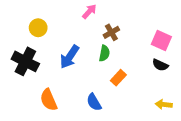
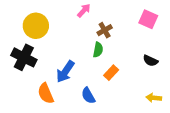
yellow circle: (38, 28) -> (36, 26), size x1.5
pink square: (161, 41) -> (148, 19), moved
blue arrow: (70, 57) -> (65, 72), moved

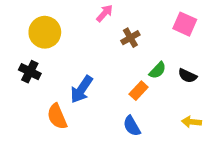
green semicircle: (98, 50) -> (158, 70), moved, turned 32
black cross: (24, 57) -> (30, 72), size x0.7
blue semicircle: (88, 96) -> (132, 126), moved

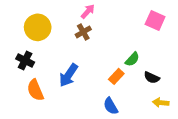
brown cross: (130, 38) -> (83, 32), moved
black semicircle: (187, 76) -> (152, 78), moved
orange semicircle: (57, 116) -> (35, 90), moved

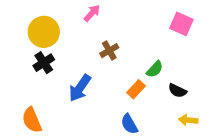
pink arrow: (88, 11) -> (92, 13), moved
brown cross: (83, 32) -> (109, 51), moved
black cross: (25, 60) -> (44, 63), moved, turned 30
orange semicircle: (35, 90) -> (32, 120), moved

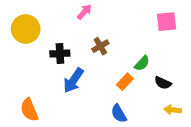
pink square: (181, 24) -> (167, 22), turned -30
yellow circle: (44, 32) -> (26, 29), moved
black cross: (44, 63) -> (60, 53), moved, turned 30

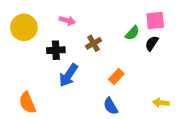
pink arrow: (84, 12) -> (67, 21), moved, turned 63
green semicircle: (142, 63) -> (132, 33), moved
black semicircle: (163, 83) -> (152, 43), moved, turned 98

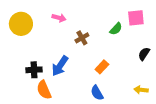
black semicircle: (152, 43) -> (144, 54), moved
black cross: (56, 50) -> (34, 70), moved
orange semicircle: (27, 103) -> (44, 90), moved

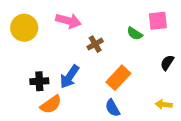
pink arrow: (59, 18) -> (68, 21), size x1.5
green semicircle: (116, 29) -> (135, 34), turned 80
orange rectangle: (102, 67) -> (118, 78), size x1.5
orange semicircle: (44, 90) -> (51, 104), turned -102

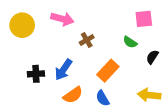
green semicircle: (135, 34) -> (130, 42), moved
orange semicircle: (51, 104) -> (73, 95), moved
yellow arrow: (164, 104) -> (149, 95), size x1.5

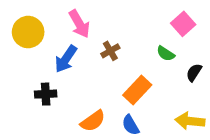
pink arrow: (62, 19) -> (79, 24), turned 45
pink square: (144, 19) -> (183, 24), turned -36
blue arrow: (63, 70) -> (66, 59), moved

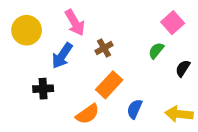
green semicircle: (166, 54) -> (156, 51), turned 96
orange rectangle: (137, 90) -> (109, 85), moved
blue semicircle: (131, 125) -> (135, 109), moved, turned 54

